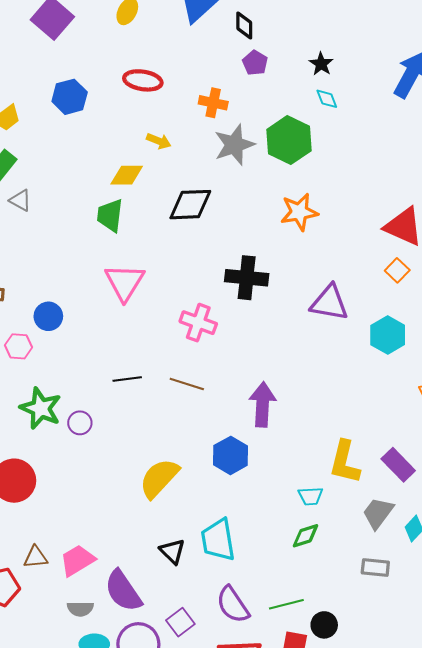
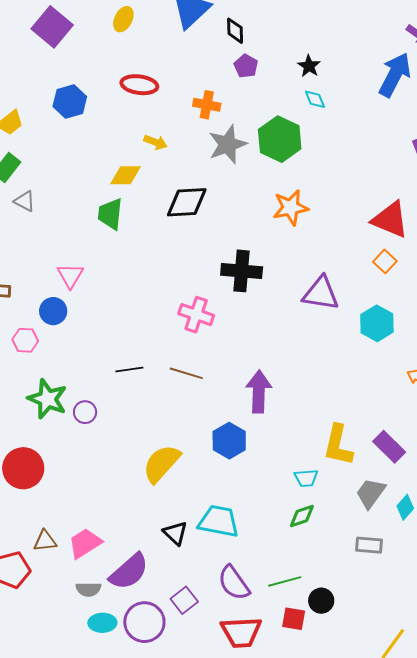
pink triangle: (125, 282) -> (70, 276), moved, size x0.7
cyan trapezoid: (218, 540) -> (219, 521), turned 111
purple semicircle: (123, 591) -> (129, 572), turned -96

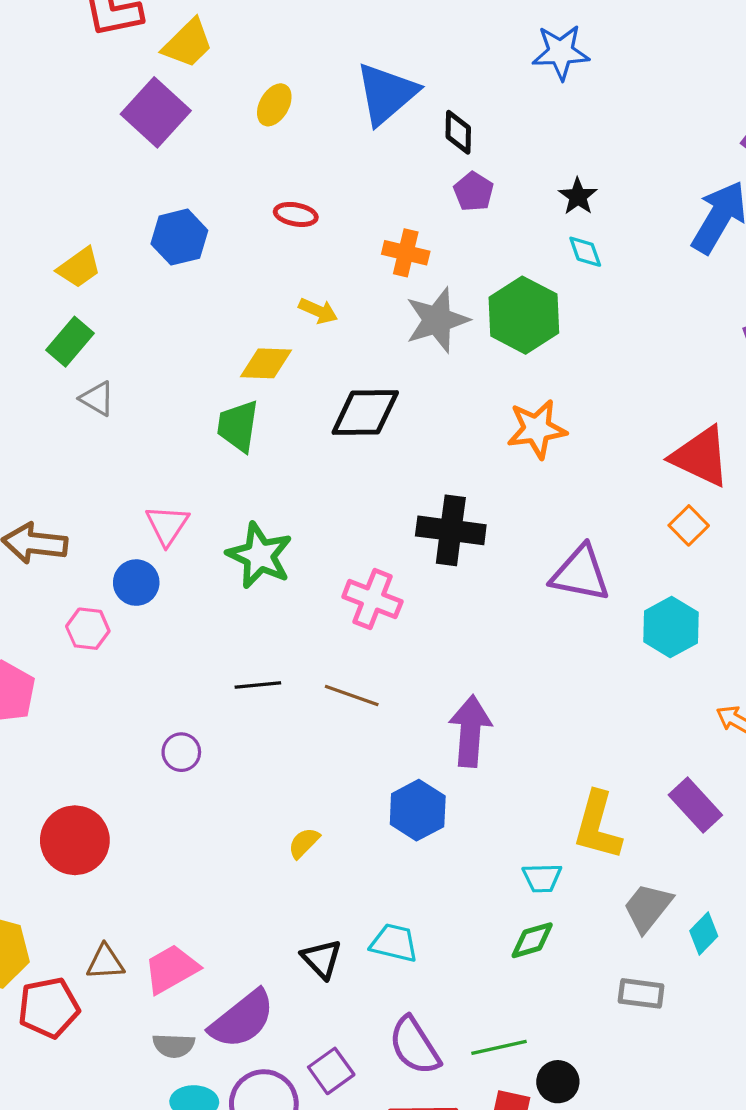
red ellipse: (139, 85) -> (296, 214), size x0.7
green star: (47, 399) -> (260, 556), moved
purple rectangle: (389, 447) -> (695, 805), moved
yellow semicircle: (161, 464) -> (304, 843), size x0.5
cyan trapezoid: (219, 521) -> (394, 943), size x0.7

